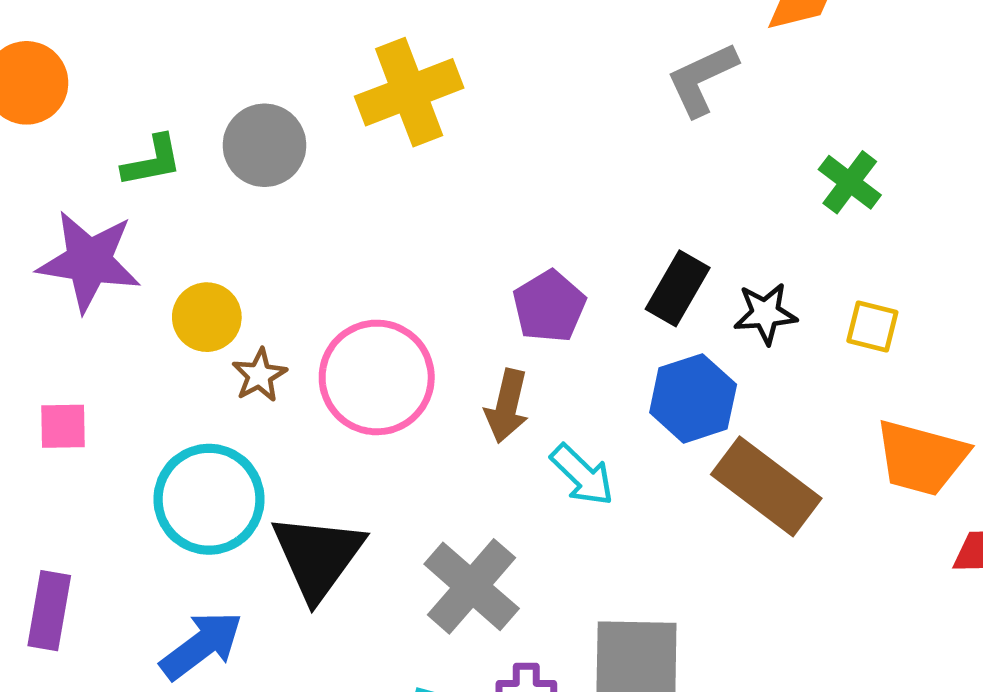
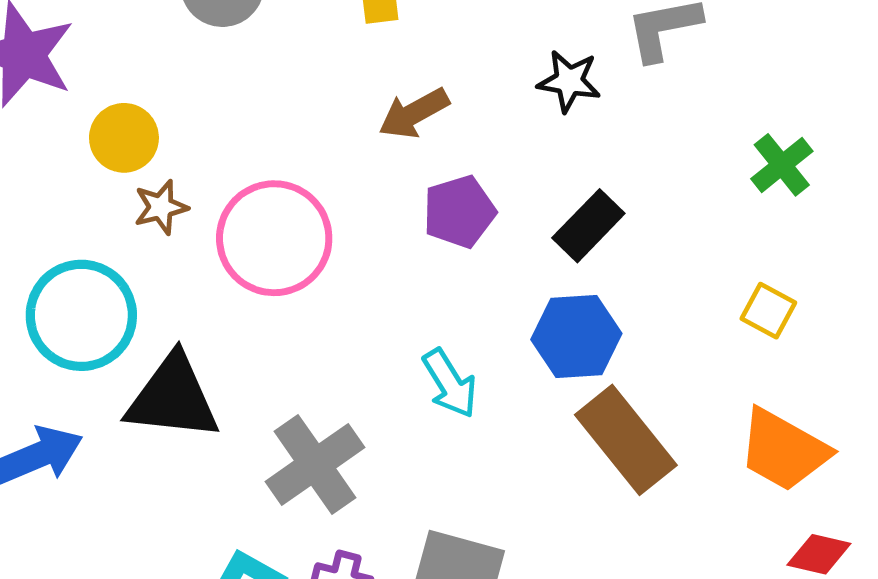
black star: (765, 313) -> (569, 81), moved
brown arrow: (507, 406) -> (414, 113), moved, turned 34
black triangle: (318, 557) -> (173, 398), turned 46

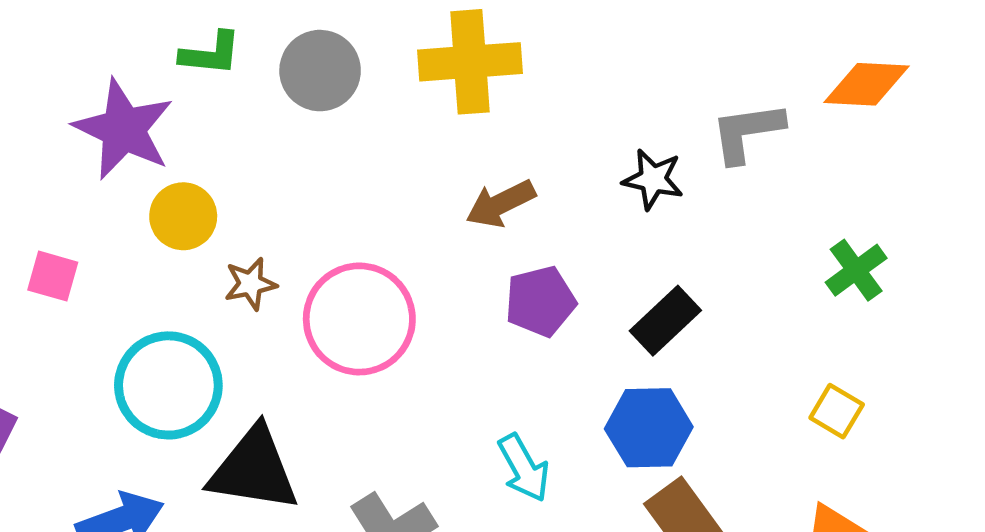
yellow circle: (124, 138) -> (183, 216), moved

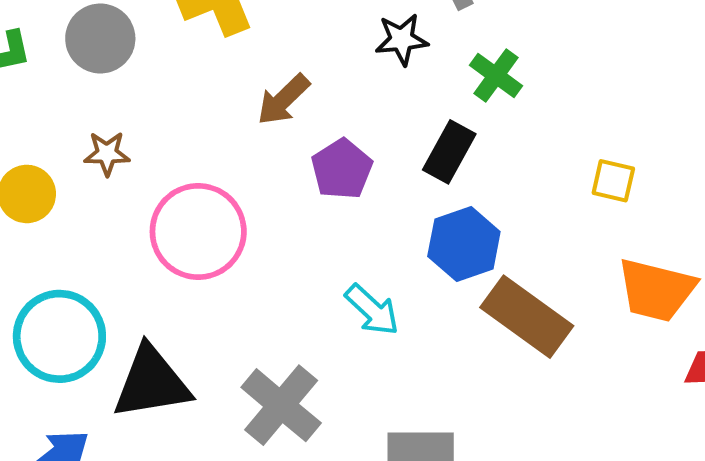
green cross: (856, 270) -> (496, 76), moved
brown star: (250, 284) -> (107, 154), moved, turned 30

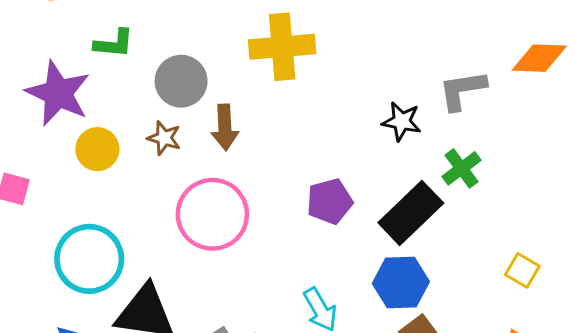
gray circle: (100, 38) -> (181, 81), moved
brown arrow: (283, 100) -> (225, 127), moved, turned -66
black rectangle: (449, 152) -> (411, 213), size x1.4

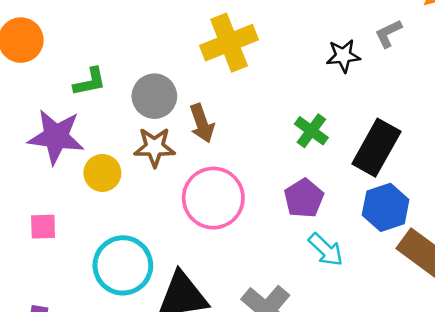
gray L-shape: (462, 90) -> (388, 34), size x0.7
black star: (402, 121) -> (343, 56), moved
brown star: (164, 138) -> (155, 147), size x1.4
green cross: (462, 168) -> (311, 131), moved
purple pentagon: (330, 201) -> (304, 198), moved

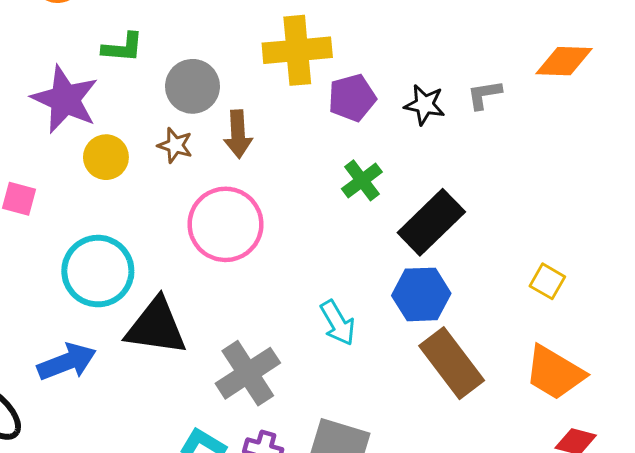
brown star: (155, 147) -> (175, 145), size x0.7
purple pentagon: (304, 198) -> (352, 98), moved

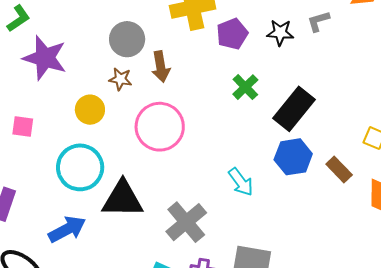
green L-shape: (123, 48) -> (18, 18), moved, turned -32
yellow circle: (106, 157) -> (90, 110), moved
brown rectangle: (452, 363) -> (339, 170), moved, size x0.6

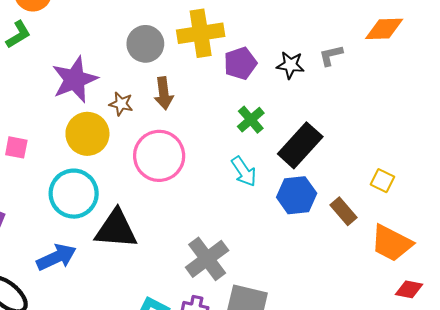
gray circle: (127, 39) -> (145, 44), moved
purple star: (45, 58) -> (75, 80), moved, turned 30
yellow circle: (90, 110) -> (87, 134), size x1.4
cyan arrow: (241, 182) -> (244, 172), moved
gray cross: (186, 222) -> (207, 259), moved

